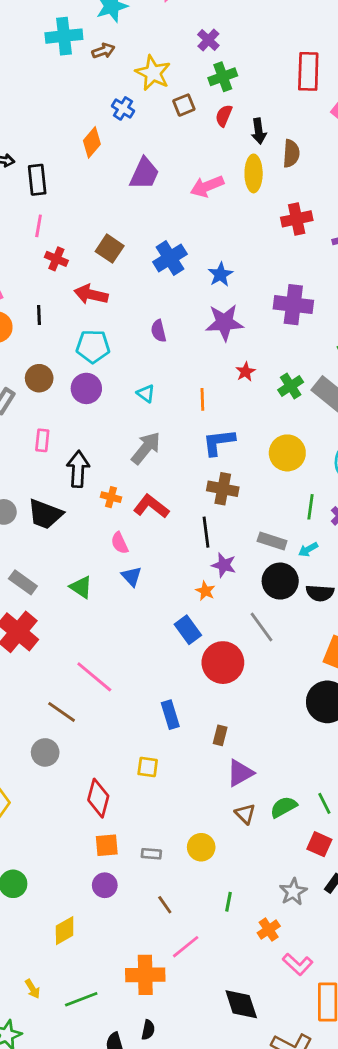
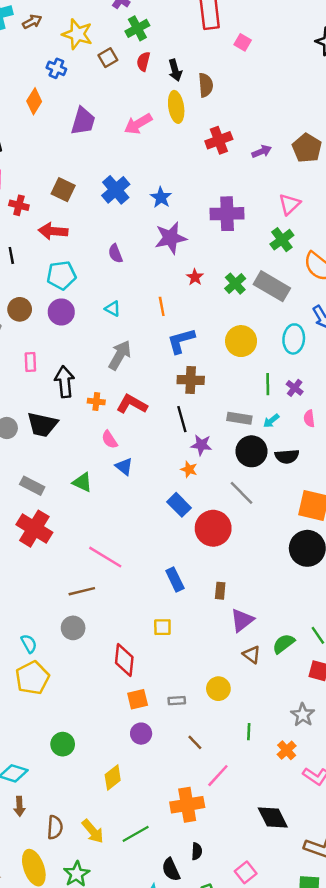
brown line: (62, 712) -> (82, 591), turned -40
yellow arrow: (33, 989) -> (93, 831), size x1.5

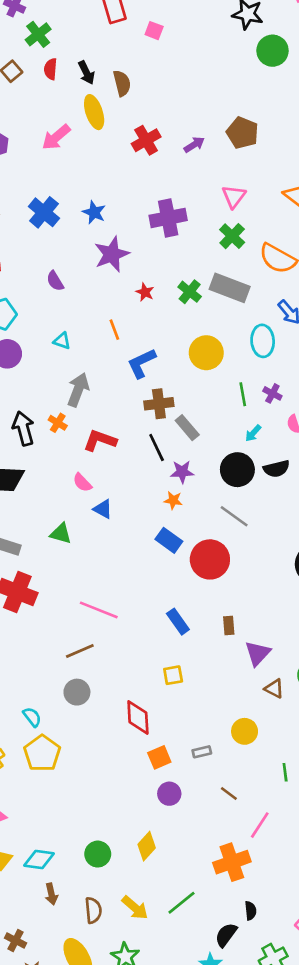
orange cross: (96, 402) -> (58, 423), moved, turned 35
gray rectangle: (239, 418) -> (187, 428), moved, turned 50
green circle: (63, 744) -> (98, 854), moved
black semicircle: (171, 870) -> (226, 935), turned 70

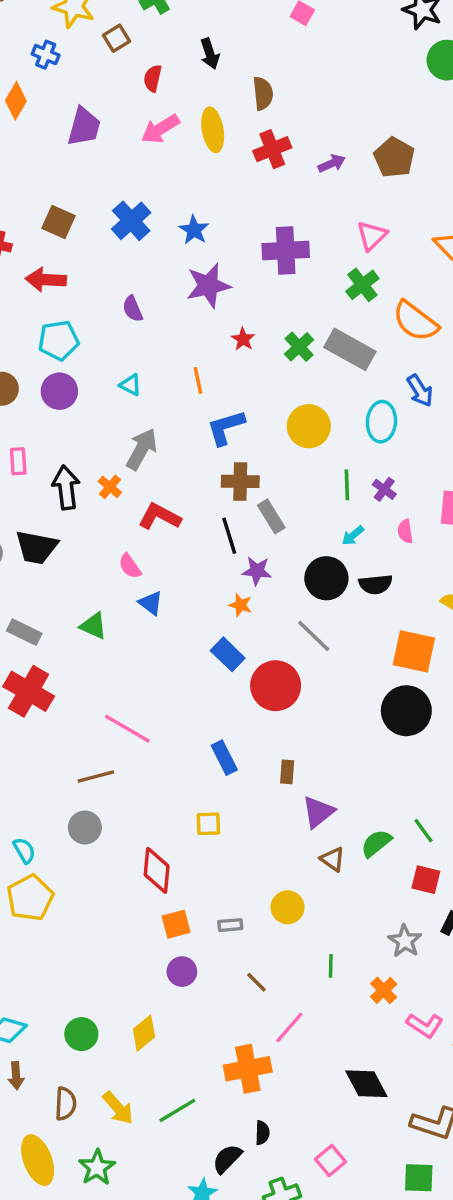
red semicircle: (51, 69) -> (153, 78), moved
brown semicircle: (122, 83) -> (263, 93), moved
yellow ellipse: (94, 112) -> (213, 130), moved

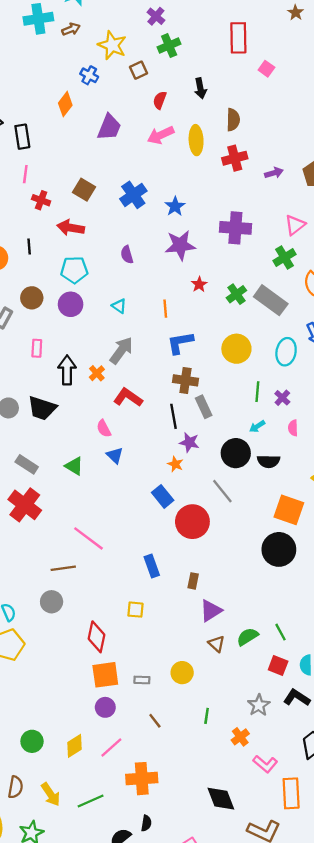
orange square: (176, 924) -> (105, 675), size x1.4
pink line: (289, 1027) -> (111, 747), moved

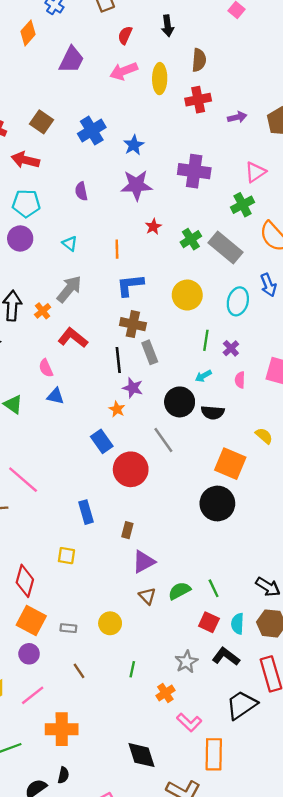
blue triangle: (115, 455) -> (55, 396), turned -36
orange square: (105, 675) -> (31, 620), turned 32

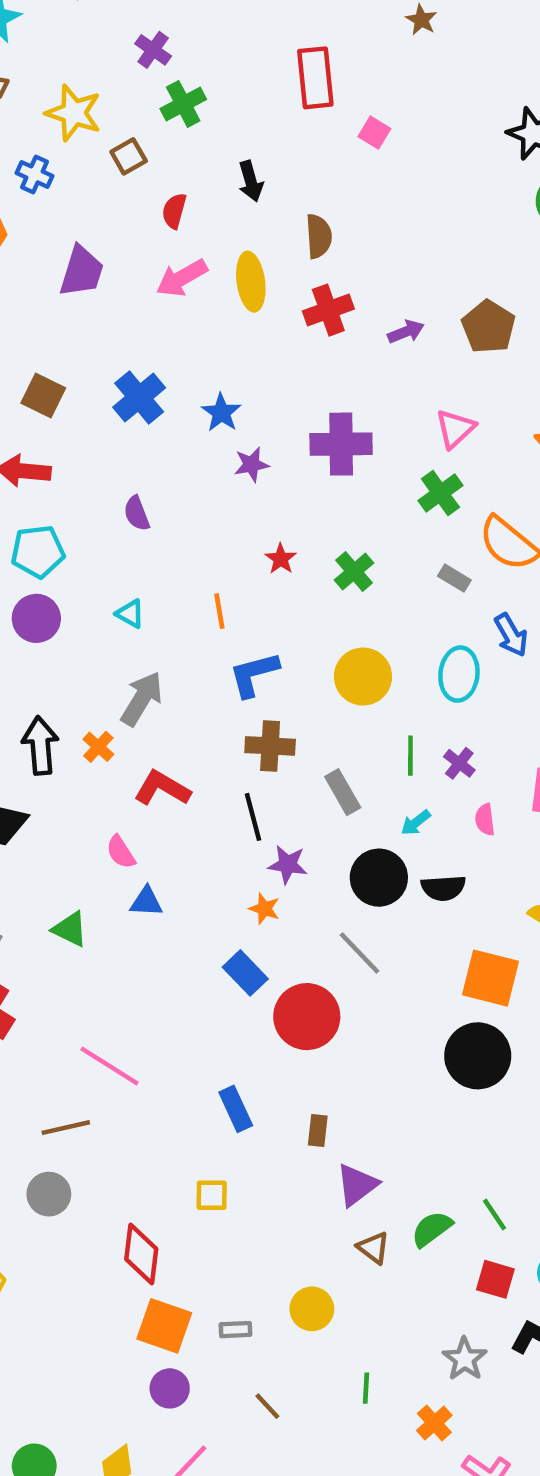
purple star: (136, 185) -> (251, 465), moved, size x0.6
gray rectangle: (226, 247) -> (454, 578), moved, size x0.5
gray rectangle: (150, 352) -> (343, 792), moved

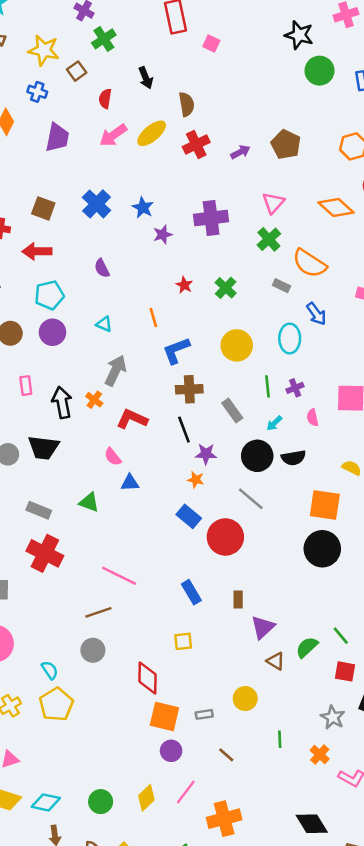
blue cross: (34, 174) -> (37, 92), moved
yellow ellipse: (251, 282) -> (152, 133), turned 64
purple cross: (459, 763) -> (295, 388), turned 35

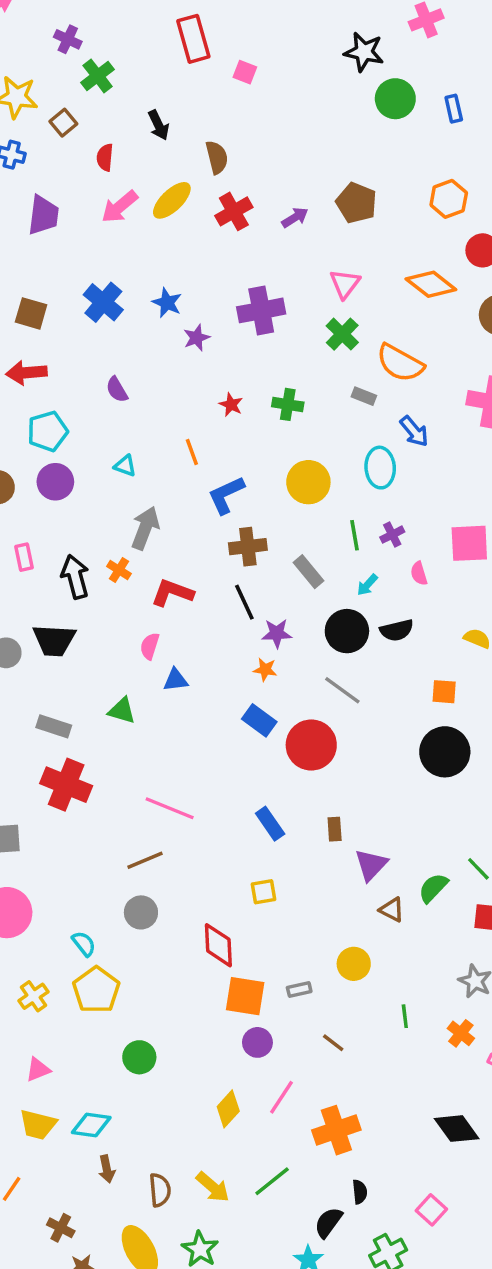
green cross: (226, 288) -> (288, 404), turned -30
pink semicircle: (113, 457) -> (150, 646), turned 60
orange square: (325, 505) -> (444, 692), size x0.6
green circle: (101, 802) -> (139, 1057), moved

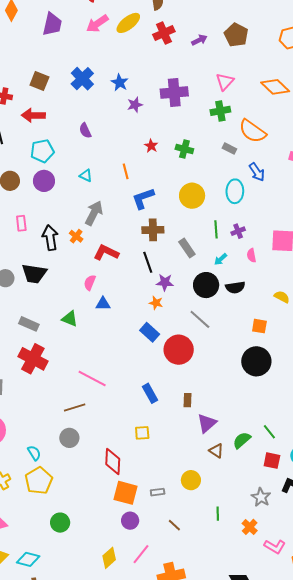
green cross: (342, 334) -> (220, 111), turned 30

